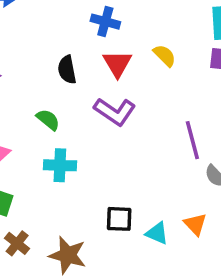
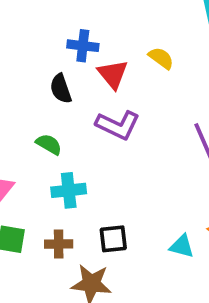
blue cross: (105, 22) -> (83, 46), moved
black square: (119, 219) -> (113, 239), moved
brown cross: (17, 243) -> (59, 244), moved, turned -30

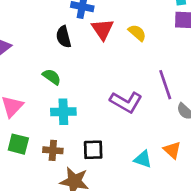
yellow semicircle: (161, 58) -> (137, 33), moved
purple L-shape: (118, 125) -> (126, 102), moved

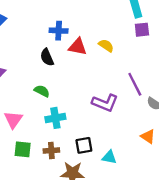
red triangle: (103, 29) -> (78, 47), turned -36
cyan triangle: (143, 159) -> (109, 157), moved

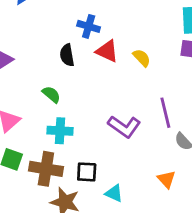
brown cross: (51, 150) -> (46, 169), size x1.6

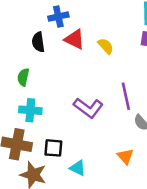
blue cross: (89, 26) -> (58, 17), turned -30
green semicircle: (51, 94) -> (23, 77), turned -120

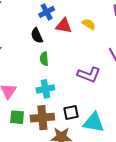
green semicircle: (23, 77) -> (44, 59), moved
cyan triangle: (78, 168) -> (94, 122), size x1.6

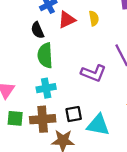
yellow semicircle: (89, 24) -> (94, 18), turned 48
red triangle: (64, 26) -> (67, 20), turned -36
green semicircle: (44, 59) -> (45, 55), size x1.6

